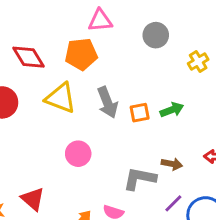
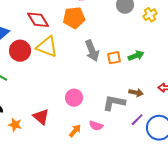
yellow cross: (198, 61) -> (150, 15), moved
yellow triangle: (61, 98) -> (47, 47), moved
pink circle: (78, 154) -> (74, 98), moved

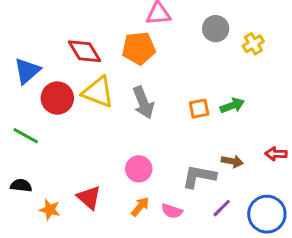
gray arrow: (92, 51) -> (143, 103), moved
purple line: (137, 120) -> (222, 208), moved
orange arrow: (75, 131) -> (140, 207), moved

